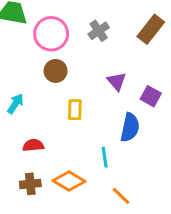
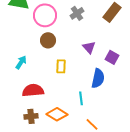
red semicircle: (33, 145) -> (33, 90), size x1.5

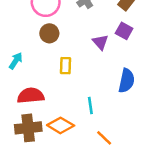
purple square: (112, 57) -> (124, 31), moved
blue semicircle: (98, 78) -> (127, 81), moved
brown cross: (31, 116) -> (28, 128), size x1.5

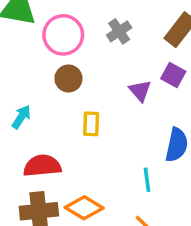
cyan line: (90, 106) -> (147, 180), moved

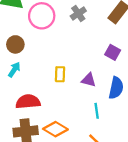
purple square: (173, 75) -> (113, 52), moved
brown circle: (68, 79) -> (15, 44), moved
purple triangle: (140, 91) -> (89, 80), moved, turned -35

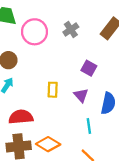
purple square: (113, 52) -> (89, 68), moved
purple triangle: (89, 80) -> (81, 95), turned 35

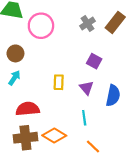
gray cross: (71, 30) -> (88, 24), moved
cyan line: (89, 126) -> (84, 118), moved

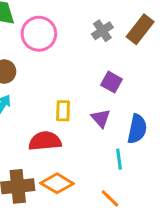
red semicircle: (28, 109) -> (45, 141), moved
cyan line: (84, 118) -> (119, 159), moved

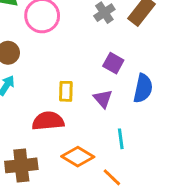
blue semicircle: (137, 129) -> (143, 88), moved
orange diamond: (57, 183) -> (78, 157), moved

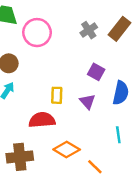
cyan line: (121, 139) -> (118, 135), moved

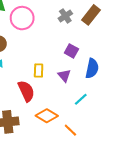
red semicircle: (42, 120) -> (26, 91), turned 70
cyan line: (118, 135) -> (81, 99), moved, turned 56

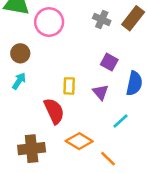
gray cross: (65, 16) -> (102, 19), turned -32

